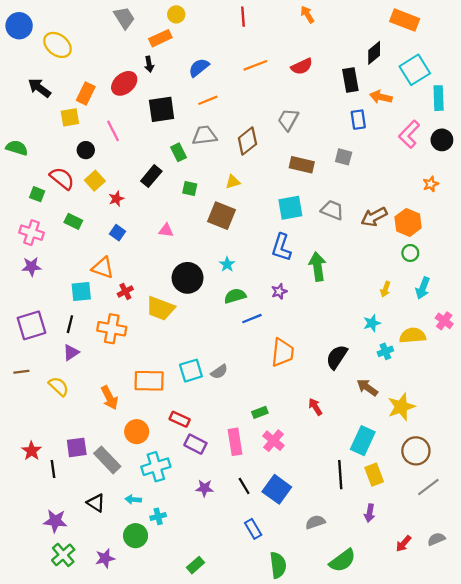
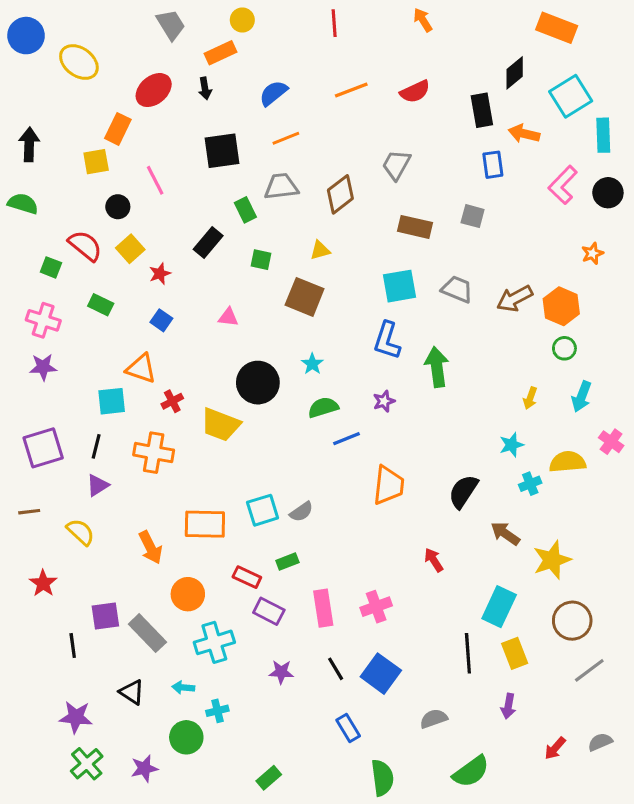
red ellipse: (124, 83) -> (154, 90), moved
black arrow: (39, 88) -> (29, 144), moved, turned 55
green rectangle: (260, 412) -> (287, 561), moved
pink cross: (273, 441) -> (376, 607), turned 30
red star: (31, 451) -> (43, 583), moved

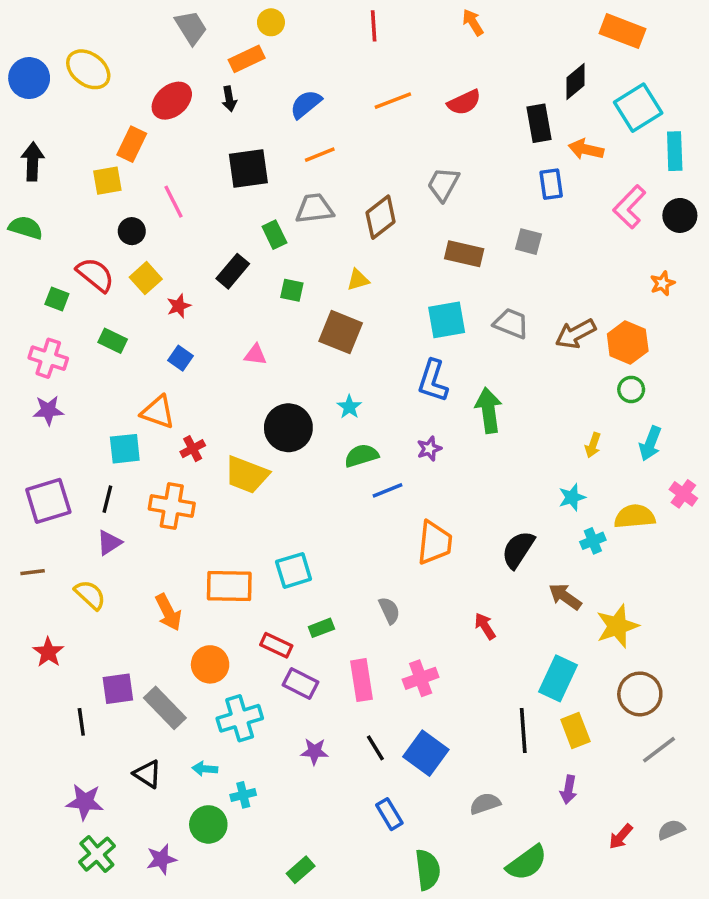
blue circle: (26, 36) -> (29, 78), moved
gray semicircle: (301, 512) -> (389, 610), moved, turned -80

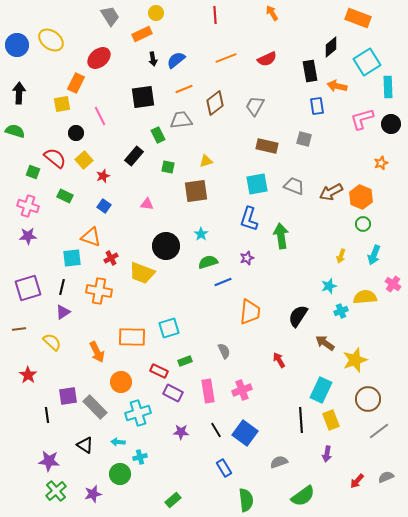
black arrow: (229, 99) -> (153, 59), moved
pink L-shape: (629, 207) -> (362, 119), turned 30
brown diamond: (381, 217) -> (215, 103), moved
brown square: (341, 332) -> (196, 191), turned -30

